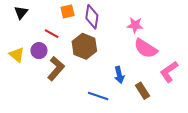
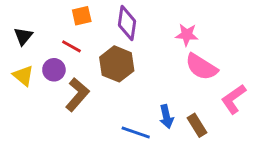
orange square: (67, 11) -> (82, 16), moved
black triangle: (21, 13) -> (23, 36), moved
blue arrow: (119, 75) -> (166, 116), moved

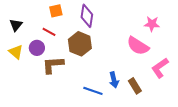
pink star: (187, 35) -> (152, 24), moved
brown L-shape: (77, 95) -> (53, 65), turned -135

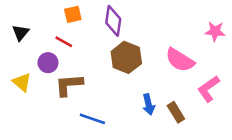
pink star: (152, 24) -> (215, 31), moved
brown hexagon: (80, 44) -> (126, 57), moved
yellow triangle: (16, 52) -> (22, 82), moved
blue line: (93, 91) -> (92, 119), moved

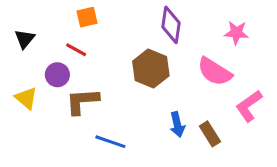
purple diamond: (113, 21) -> (171, 25), moved
pink star: (215, 31) -> (236, 33), moved

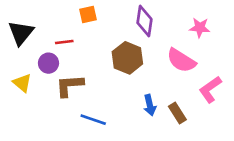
orange square: (87, 17) -> (88, 14), moved
black triangle: (25, 39) -> (21, 33), size x1.5
red line: (76, 50) -> (64, 42), turned -36

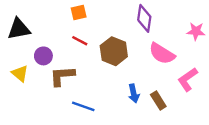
purple diamond: (144, 21) -> (144, 18), moved
pink star: (200, 28) -> (196, 31), moved
black triangle: (21, 33) -> (19, 29), turned 40
red line: (64, 42) -> (80, 41), moved, turned 35

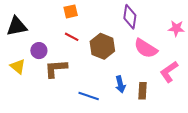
brown rectangle: (158, 100) -> (143, 91), turned 35
blue line: (83, 106) -> (89, 96), moved

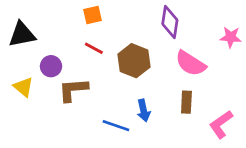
pink L-shape: (169, 72) -> (221, 124), moved
blue arrow: (120, 84) -> (144, 110), moved
brown rectangle: (143, 91) -> (186, 102), moved

